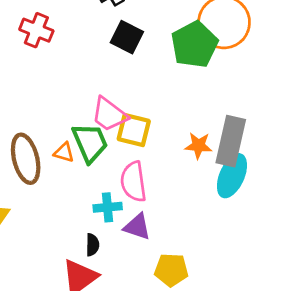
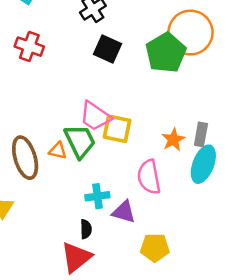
gray rectangle: (231, 141) -> (201, 134), size x0.6
orange star: (198, 146) -> (173, 140), turned -30
pink semicircle: (133, 182) -> (149, 177), moved

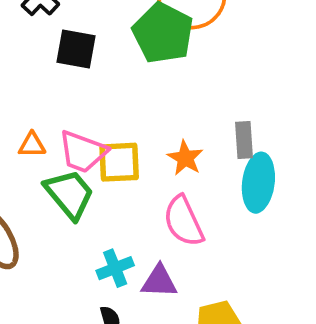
orange star: (173, 140) -> (185, 158), moved
orange triangle: (58, 151) -> (32, 145), moved

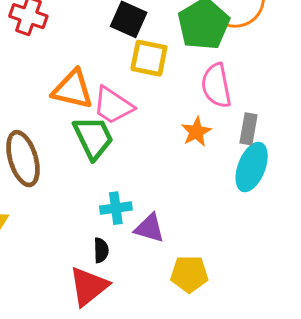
orange triangle: (32, 145) -> (73, 89), size x1.8
yellow square: (119, 162) -> (149, 58), moved
pink semicircle: (183, 221) -> (216, 85), moved

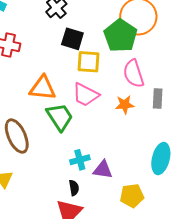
pink trapezoid: (113, 105) -> (86, 95), moved
orange star: (196, 132) -> (125, 105), turned 30
cyan ellipse: (252, 167) -> (161, 159), moved

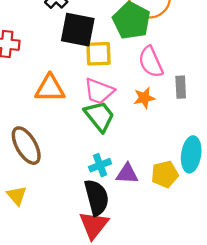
black square: (72, 39) -> (78, 30), size x1.4
green trapezoid: (60, 117) -> (99, 116), moved
black semicircle: (74, 188) -> (97, 197), size x2.0
yellow pentagon: (132, 196) -> (165, 174), moved

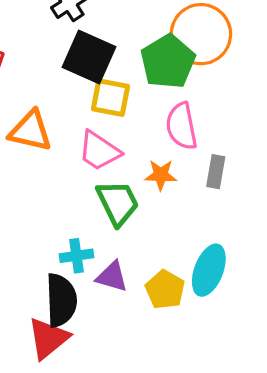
green trapezoid: (99, 116) -> (118, 203), moved
yellow pentagon: (165, 174) -> (165, 290), turned 30

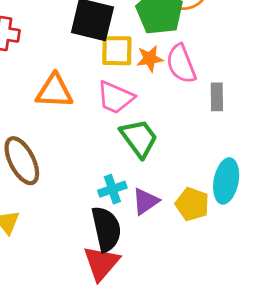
orange star: (161, 175) -> (150, 59), moved
purple triangle: (112, 277) -> (146, 201), turned -40

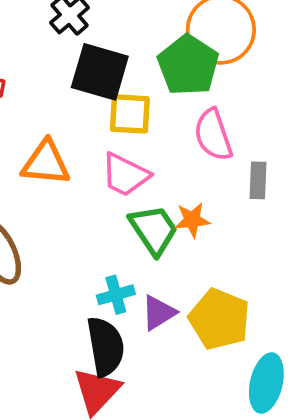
orange star: (150, 59) -> (192, 220), moved
cyan ellipse: (226, 181) -> (266, 383), moved
yellow pentagon: (192, 204) -> (219, 319), size x1.4

